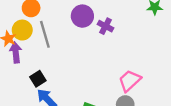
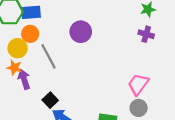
purple cross: (106, 26) -> (146, 34), moved
yellow circle: (22, 30) -> (18, 48), moved

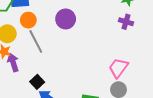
orange circle: (30, 34) -> (28, 20), moved

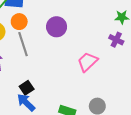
pink trapezoid: (118, 68) -> (87, 62), moved
black square: (37, 82) -> (27, 88), moved

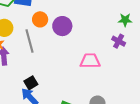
orange circle: (19, 22) -> (40, 19), moved
pink trapezoid: (87, 62) -> (90, 61), turned 40

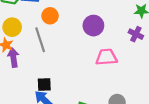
purple circle: (62, 26) -> (93, 26), moved
black square: (31, 83) -> (44, 84), turned 32

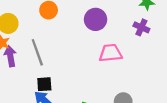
gray line: (40, 40) -> (37, 52), moved

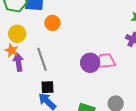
purple circle: (96, 19) -> (90, 63), moved

